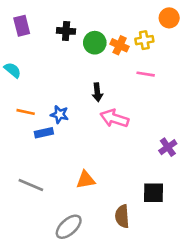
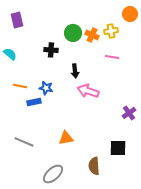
black cross: (66, 31) -> (51, 50), moved

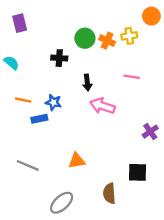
pink line: (112, 57) -> (132, 77), moved

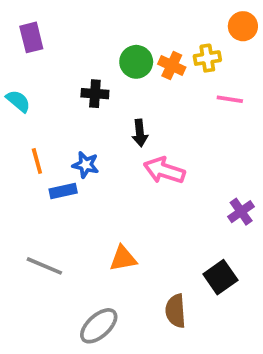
pink line: (132, 77) -> (230, 99), moved
orange line: (23, 100) -> (37, 161), turned 63
black square: (137, 172) -> (220, 277), turned -36

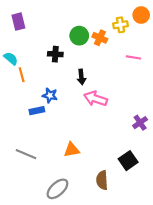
yellow cross: (207, 58) -> (121, 25), moved
orange line: (37, 161) -> (22, 75), moved

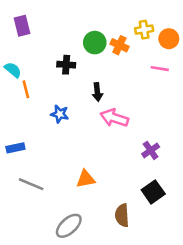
orange circle: (141, 15) -> (169, 39), moved
blue rectangle: (37, 111) -> (15, 148), moved
purple cross: (140, 123) -> (151, 150), moved

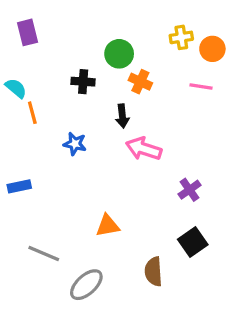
orange cross: (119, 45) -> (140, 82), moved
gray line: (31, 184) -> (44, 254), moved

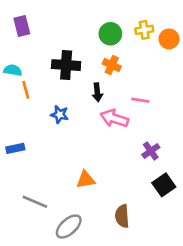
green circle: (119, 54) -> (110, 34), moved
black cross: (83, 82) -> (66, 65), size x1.5
pink line: (201, 87) -> (140, 100), moved
cyan semicircle: (16, 88) -> (13, 70), turned -30
black square: (193, 242) -> (164, 185), moved

